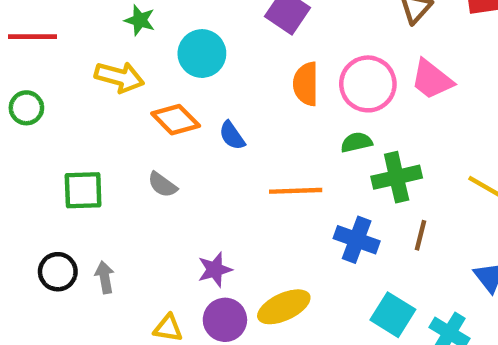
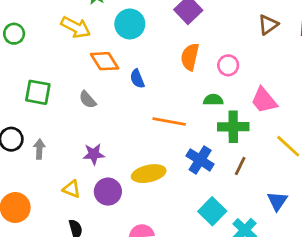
pink trapezoid: (432, 80) -> (264, 100), moved
pink circle: (368, 84) -> (228, 65), size x0.6
purple star: (215, 270) -> (94, 154), moved
yellow ellipse: (284, 307) -> (149, 174), moved

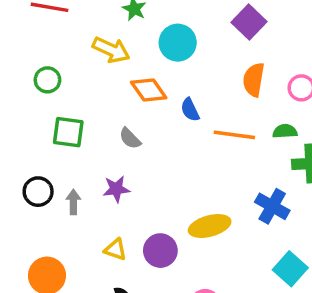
green circle: (14, 34) -> (47, 80), moved
orange line: (169, 122) -> (234, 135), moved
purple star: (94, 154) -> (116, 189), moved

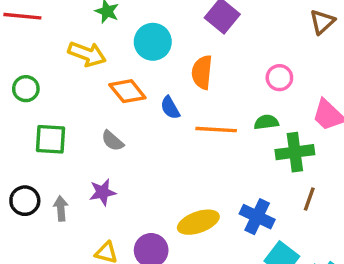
orange semicircle: (254, 80) -> (202, 72), moved
blue cross: (272, 206) -> (257, 217), moved

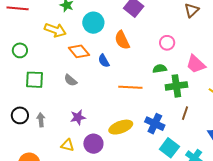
orange semicircle: (202, 72) -> (122, 40), turned -30
orange line: (216, 130) -> (130, 87), moved
purple star: (103, 192) -> (78, 117), moved

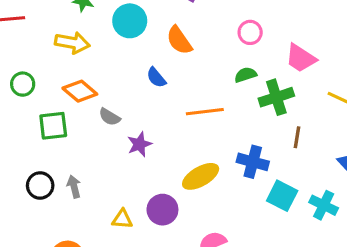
orange diamond: (79, 51) -> (80, 91), moved
purple star: (78, 117) -> (139, 144), moved

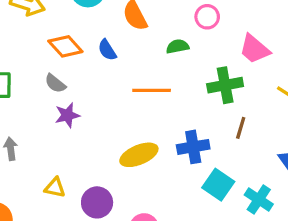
green semicircle: (246, 75) -> (178, 46), moved
orange diamond: (80, 91) -> (65, 46), moved
purple star: (139, 144) -> (67, 115), moved
blue cross: (253, 162) -> (193, 147), turned -32
purple circle: (162, 210) -> (97, 202), moved

